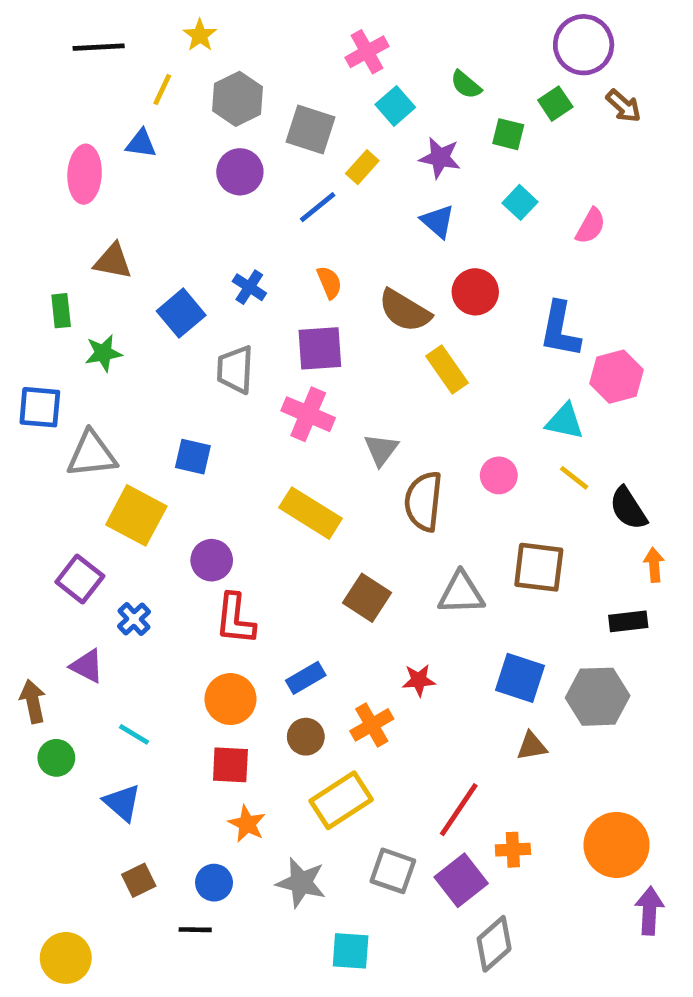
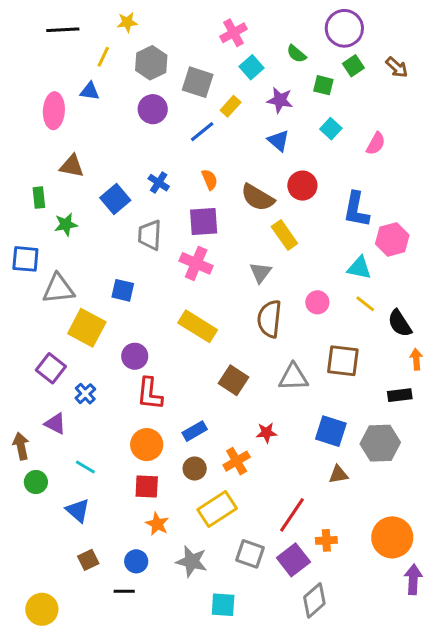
yellow star: (200, 35) -> (127, 22), turned 30
purple circle: (584, 45) -> (344, 28), moved
gray triangle: (381, 450) -> (260, 272), moved

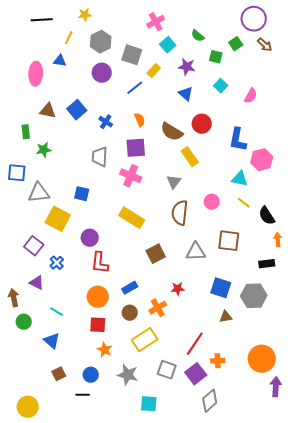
purple circle: (344, 28) -> (254, 19), moved
blue square: (115, 199) -> (77, 110), moved
brown square: (234, 380) -> (156, 254), turned 30

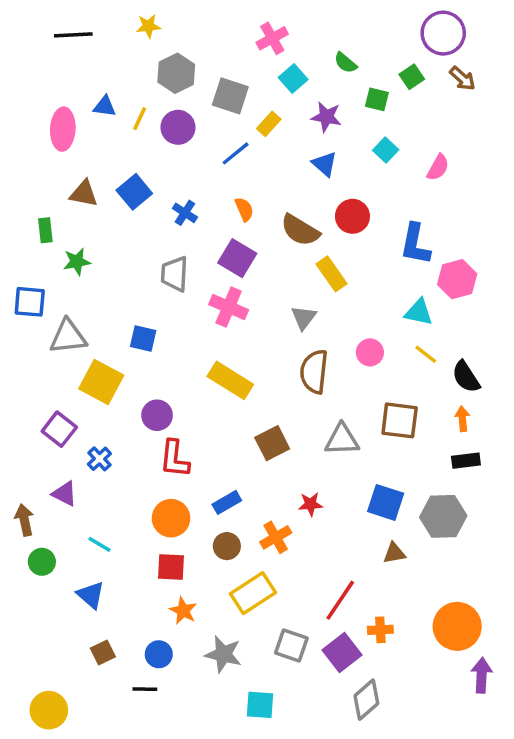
yellow line: (69, 38) -> (140, 119), moved
purple square: (136, 148) -> (237, 258), turned 35
orange arrow: (278, 240) -> (462, 419), moved

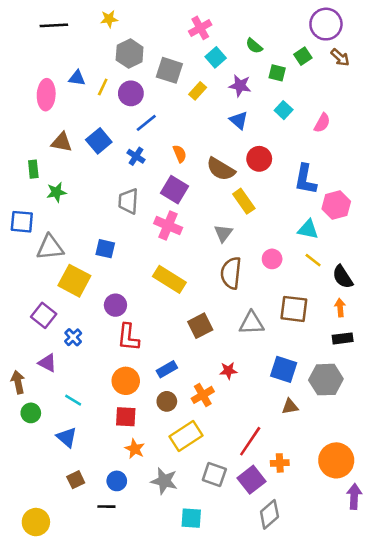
blue line: (236, 153) -> (146, 123), moved

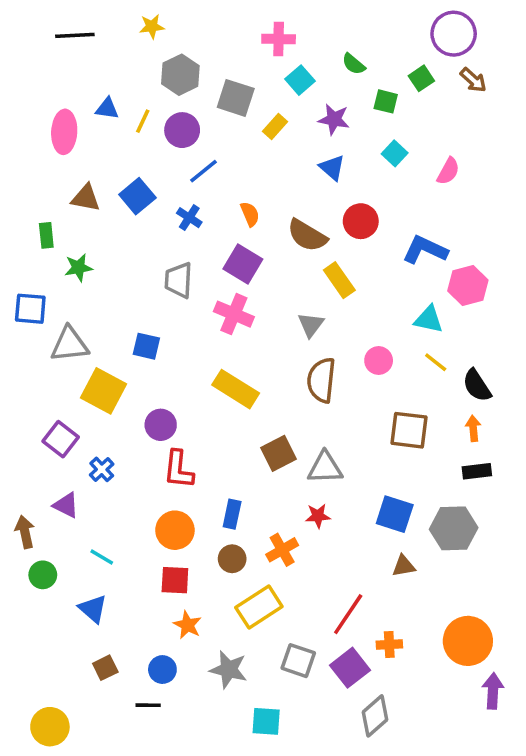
pink cross: (200, 28) -> (279, 39), turned 30
blue L-shape: (305, 179) -> (425, 250), turned 104
gray triangle: (252, 323) -> (325, 468), moved
blue rectangle: (167, 369) -> (232, 514), turned -48

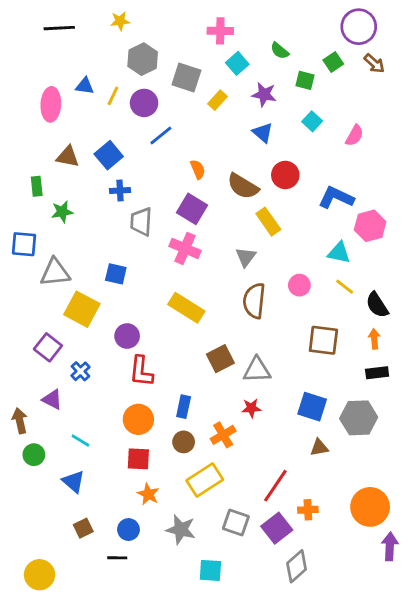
blue cross: (189, 218) -> (120, 191), moved, turned -36

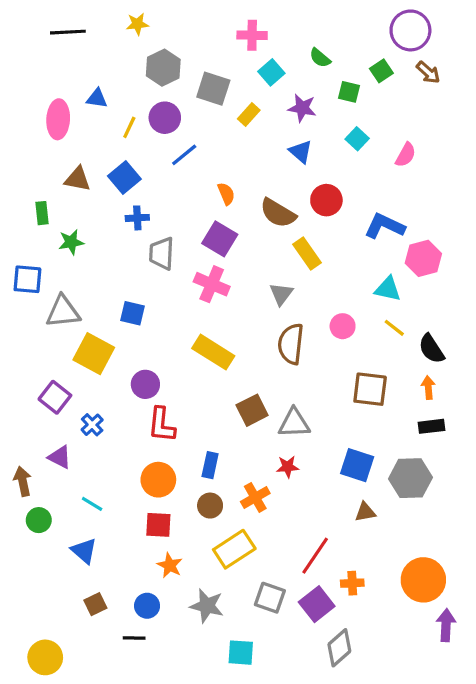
yellow line: (113, 96) -> (129, 127), moved

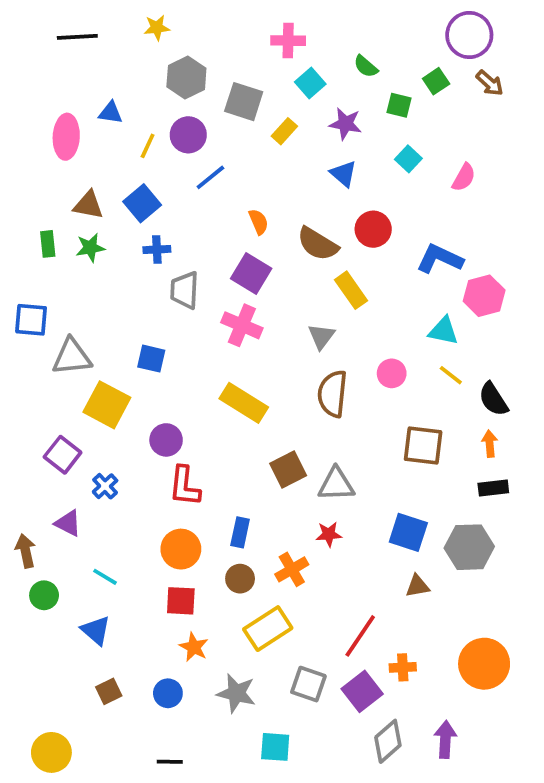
green star: (71, 242) -> (90, 248), moved
purple arrow: (446, 625) -> (445, 740), moved
black line: (134, 638) -> (170, 762), moved

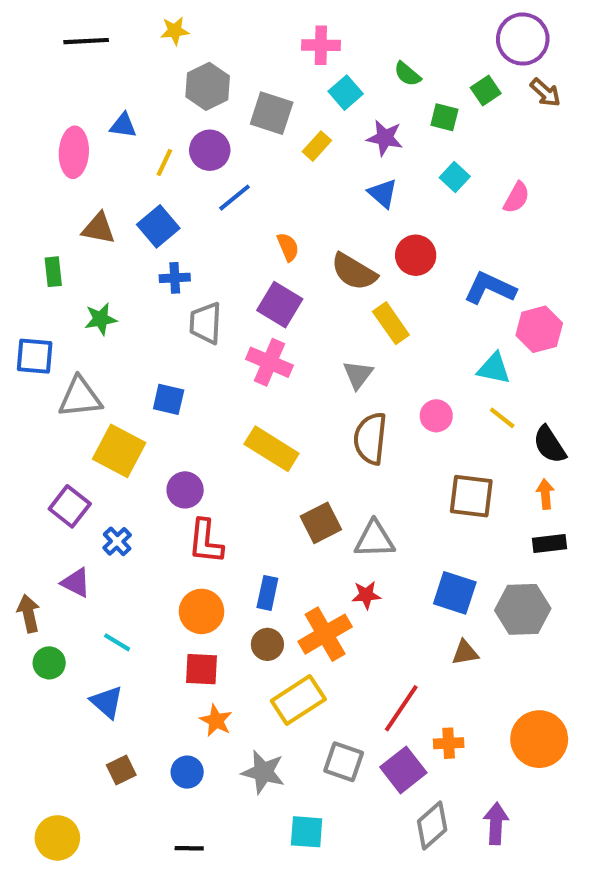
green star: (90, 248) -> (101, 319), moved
orange cross: (292, 569) -> (325, 634), size x1.4

